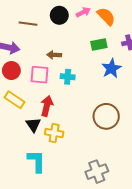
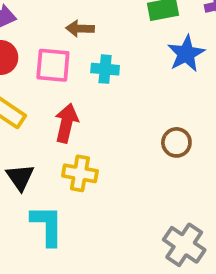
brown circle: (106, 116) -> (176, 142), size x0.6
black triangle: (33, 125) -> (20, 177), moved
gray cross: (97, 172) -> (184, 245), moved, turned -35

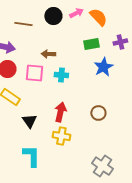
red arrow: (66, 123) -> (60, 112), moved
yellow cross: (80, 173) -> (61, 136), moved
black triangle: (20, 177) -> (29, 121), moved

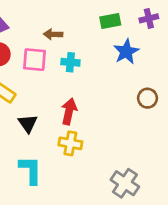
brown circle: (98, 113) -> (147, 98), moved

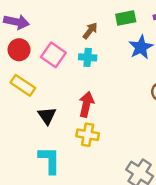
brown arrow: (53, 34) -> (90, 31), moved, turned 126
pink square: (34, 60) -> (53, 55), turned 30

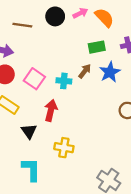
brown arrow: (90, 31) -> (85, 71), moved
red arrow: (86, 104) -> (51, 110), moved

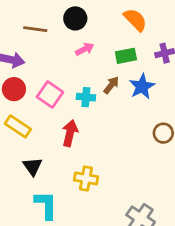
pink arrow: (80, 13) -> (85, 49), moved
black triangle: (29, 131) -> (33, 166), moved

